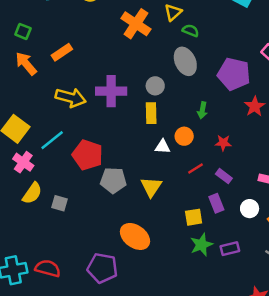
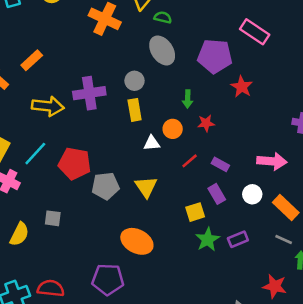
red star: (223, 143) -> (206, 123), moved
yellow semicircle: (32, 193) -> (19, 234), moved

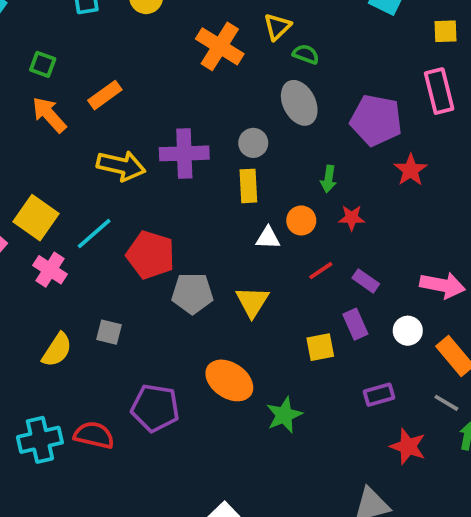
pink rectangle: (255, 32) -> (439, 91), turned 36
green star: (208, 239) -> (284, 415), moved
purple pentagon: (108, 279) -> (155, 408), moved
red star: (275, 286) -> (408, 446), moved

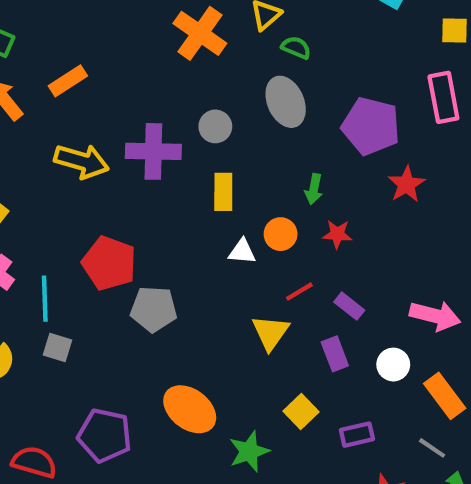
gray circle: (253, 143) -> (215, 126), moved
cyan line: (94, 233) -> (45, 299), moved, turned -54
yellow triangle: (252, 302) -> (270, 332), moved
yellow square: (320, 347) -> (301, 411), moved, turned -36

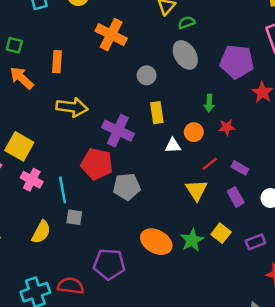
orange cross: (200, 33) -> (111, 35), moved
green semicircle: (296, 48) -> (187, 23), turned -35
orange rectangle: (68, 81) -> (57, 62), turned -45
purple cross: (153, 151) -> (118, 131), moved, turned 32
green star: (249, 451) -> (192, 240), moved

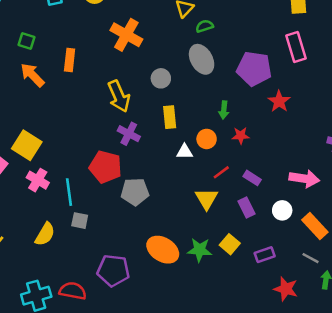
yellow arrow: (72, 107) -> (119, 96), moved, turned 56
purple cross: (118, 131) -> (129, 134), size x0.7
green star: (192, 240) -> (200, 250), turned 30

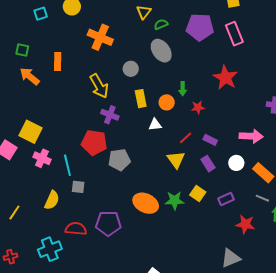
purple pentagon: (254, 69) -> (200, 27), moved
red star: (279, 101) -> (225, 78), size x1.4
orange circle: (207, 139) -> (167, 102), moved
red semicircle: (73, 291) -> (76, 229), moved

